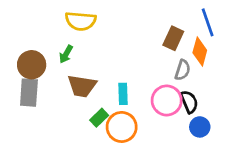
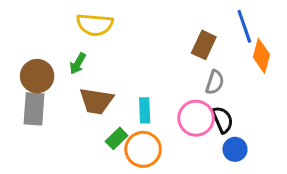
orange diamond: (200, 51) -> (261, 56), moved

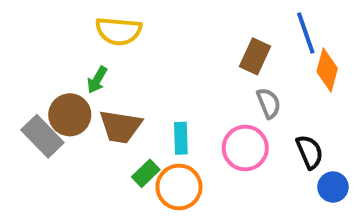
brown circle: (37, 76) -> (70, 115), moved
gray semicircle: (215, 82) -> (269, 103), turned -40
gray rectangle: (34, 109) -> (42, 136), turned -48
black semicircle: (223, 120) -> (310, 152), moved
blue circle: (235, 149) -> (333, 187), moved

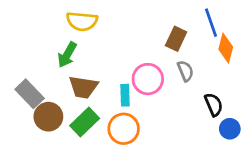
green arrow: (97, 80) -> (67, 55), size x1.4
brown circle: (70, 115) -> (48, 117), moved
pink circle: (245, 148) -> (148, 79), moved
green rectangle: (146, 173) -> (85, 122), moved, size x1.5

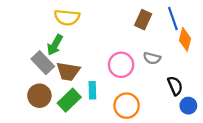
brown rectangle: (176, 39) -> (143, 20), moved
gray semicircle: (185, 71) -> (152, 58), turned 126
gray rectangle: (30, 94) -> (43, 63), moved
cyan rectangle: (125, 95) -> (92, 90), moved
orange circle: (124, 129) -> (127, 106), moved

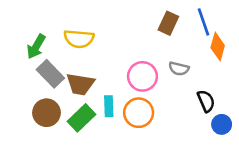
yellow semicircle: (67, 17) -> (79, 39), moved
green arrow: (55, 45) -> (36, 47), moved
orange circle: (127, 106) -> (139, 113), moved

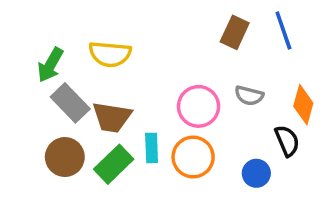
orange diamond: (218, 47) -> (303, 105), moved
blue circle: (222, 124) -> (256, 173), moved

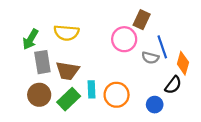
blue line: (283, 31) -> (162, 47), moved
gray rectangle: (70, 103) -> (42, 62), turned 35
pink circle: (199, 106) -> (124, 39), moved
black semicircle: (287, 141) -> (173, 85), turned 60

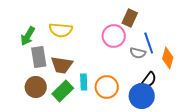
black semicircle: (173, 85) -> (149, 80), moved
blue circle: (155, 105) -> (142, 96), size x1.6

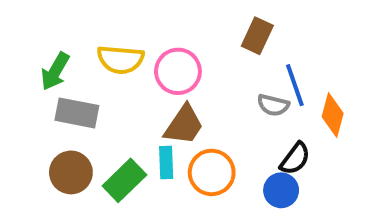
pink circle: (114, 36) -> (178, 71), moved
gray rectangle: (39, 57) -> (77, 113), turned -70
brown trapezoid: (62, 65) -> (184, 125), moved, turned -65
blue circle: (142, 96) -> (281, 190), size x0.7

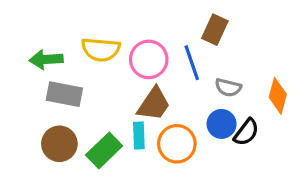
green arrow: (55, 71) -> (46, 59), turned 56
blue line: (295, 85) -> (192, 63), moved
blue circle: (281, 190) -> (222, 124), moved

